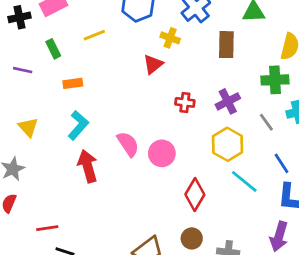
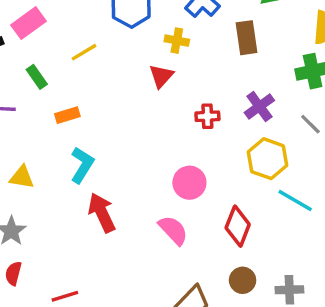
yellow triangle: (28, 127) -> (22, 177), turned -30
pink semicircle: (128, 144) -> (173, 230), moved

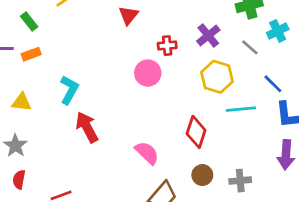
orange rectangle: (67, 115) -> (31, 54), moved
pink circle: (189, 183) -> (148, 73), moved
cyan line: (295, 201) -> (241, 109), turned -32
pink semicircle: (173, 230) -> (147, 153), moved

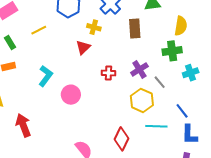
gray line: (250, 47) -> (160, 82), moved
pink circle: (148, 73) -> (71, 95), moved
cyan L-shape: (69, 90) -> (46, 76), moved
red arrow: (87, 127) -> (23, 125), moved

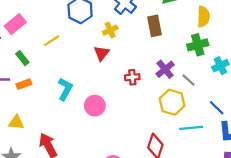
yellow cross: (94, 27) -> (110, 30), turned -32

